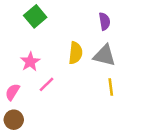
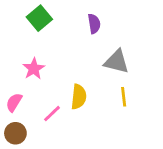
purple semicircle: (104, 21) -> (94, 24), moved
yellow semicircle: (75, 53) -> (79, 97), moved
pink line: (47, 84) -> (52, 114), moved

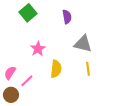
pink star: (34, 69) -> (38, 49), moved
pink line: (52, 114) -> (27, 81), moved

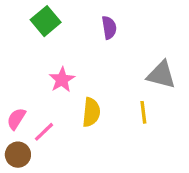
gray triangle: (83, 44) -> (161, 75), moved

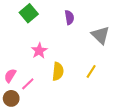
gray triangle: (161, 75) -> (100, 35), moved, turned 30
yellow line: (143, 112) -> (91, 71), turned 40

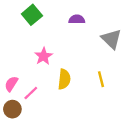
purple semicircle: (69, 17) -> (77, 19), turned -80
yellow line: (91, 71) -> (101, 79), turned -48

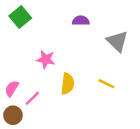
green square: (32, 15) -> (20, 17), moved
pink star: (43, 56) -> (46, 59), turned -30
yellow line: (101, 79) -> (106, 84), turned -49

